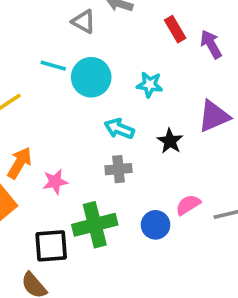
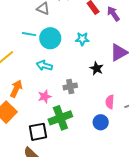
cyan arrow: (119, 129) -> (44, 65), moved
pink star: (55, 182) -> (45, 96), moved
pink semicircle: (188, 205) -> (110, 102), turned -48
blue circle: (156, 225) -> (101, 122), moved

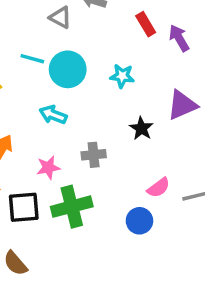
pink semicircle: (110, 102) -> (159, 188), turned -136
black square: (38, 132) -> (24, 207), moved

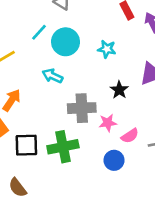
cyan line: (32, 59) -> (39, 32), turned -66
gray cross: (94, 155) -> (82, 108), size x1.5
pink star: (48, 168) -> (108, 123), moved

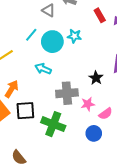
cyan star: (107, 49) -> (74, 36), moved
black square: (26, 145) -> (25, 111), moved
green cross: (63, 147) -> (53, 124), turned 35

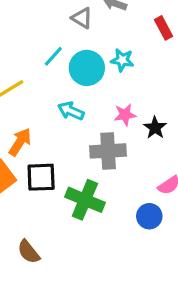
pink star: (88, 104) -> (125, 115), moved

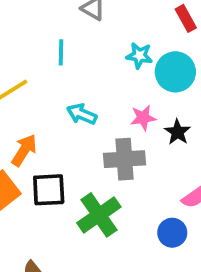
cyan line: (53, 56) -> (61, 52), turned -40
cyan circle: (87, 68) -> (175, 72), moved
green cross: (85, 200) -> (99, 215), turned 33

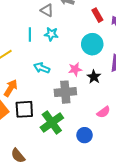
cyan star: (139, 56) -> (51, 34), moved
blue circle: (172, 233) -> (85, 135), moved

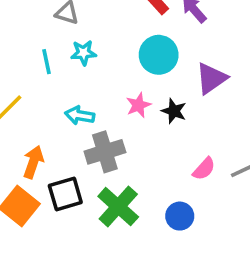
gray cross: (65, 92) -> (105, 152), moved

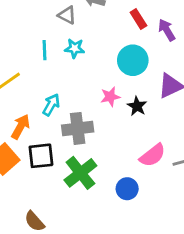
cyan arrow: (80, 115) -> (51, 105), moved, turned 100
pink semicircle: (204, 169) -> (153, 155), size x1.4

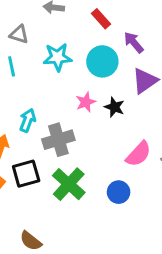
gray triangle: (67, 15) -> (19, 34), moved
purple arrow: (167, 30) -> (134, 42), moved
cyan star: (75, 48) -> (58, 57), moved, size x1.4

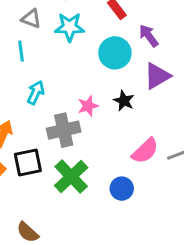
cyan star: (58, 57) -> (69, 27), moved
pink star: (86, 102) -> (88, 106), moved
cyan arrow: (28, 120) -> (36, 93), moved

